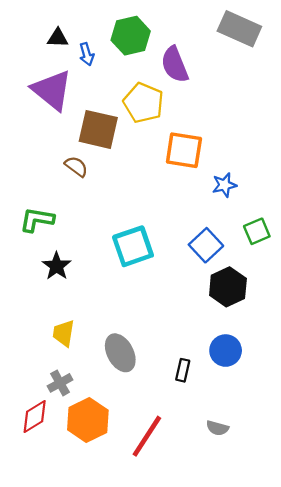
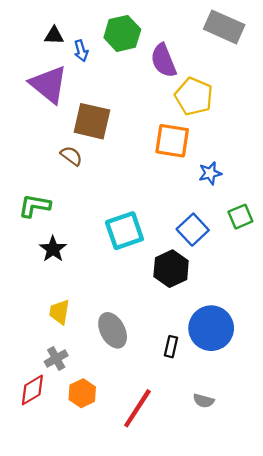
yellow pentagon: (143, 103) -> (194, 96), moved
black hexagon: (228, 287) -> (171, 269), moved
blue circle: (226, 351) -> (211, 328), size x1.5
orange hexagon: (88, 420) -> (82, 393), size x0.7

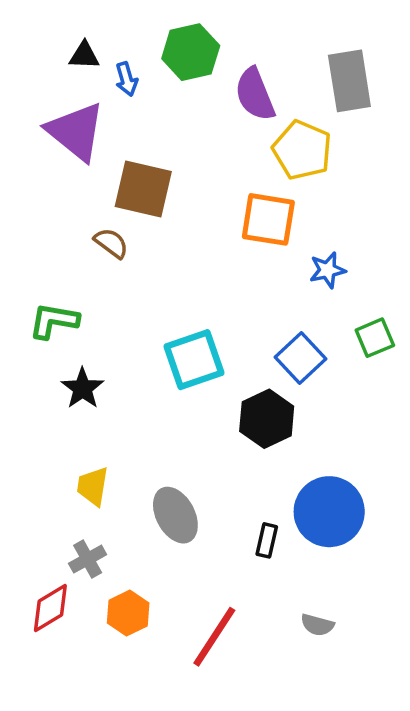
gray rectangle: (224, 27) -> (349, 81), moved, turned 57

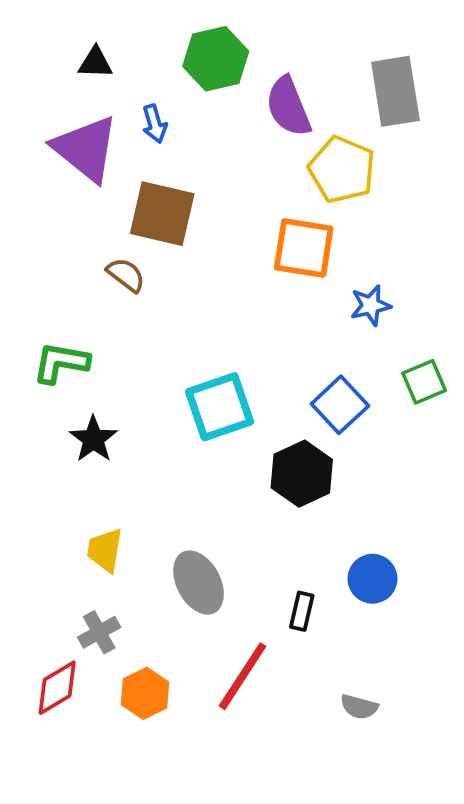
blue arrow: (126, 79) -> (155, 124), moved
blue circle: (329, 512) -> (372, 579), size x0.6
red line: (214, 637) -> (243, 676), moved

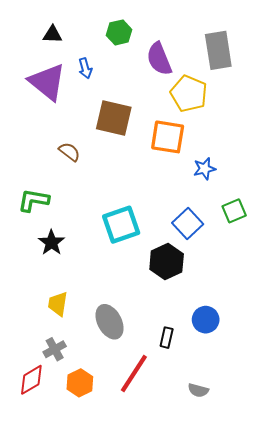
green hexagon: (216, 59) -> (119, 32), size x0.7
brown square: (162, 214) -> (114, 118), moved

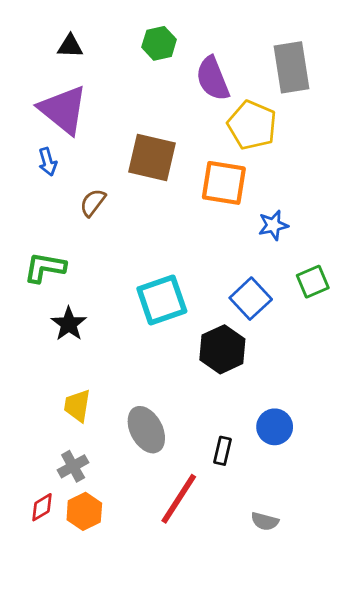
blue arrow: (85, 68) -> (48, 162), moved
brown semicircle: (69, 152) -> (93, 203), turned -90
red diamond: (31, 380) -> (42, 507), size x0.7
orange hexagon: (80, 383) -> (84, 511), moved

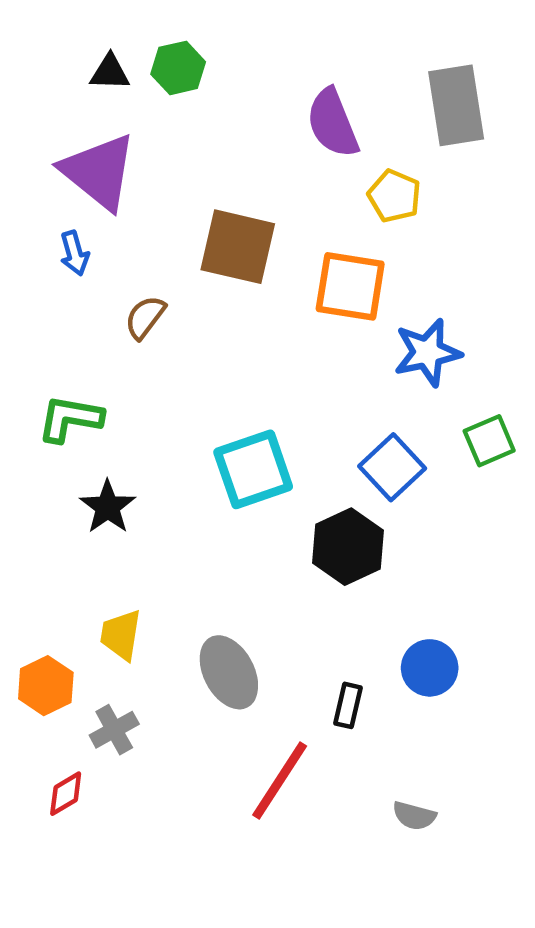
green hexagon: (159, 43) -> (178, 68), moved
yellow pentagon: (252, 125) -> (394, 196), size x0.7
blue star: (273, 225) -> (427, 353), size x1.4
orange hexagon: (84, 511) -> (46, 686), moved

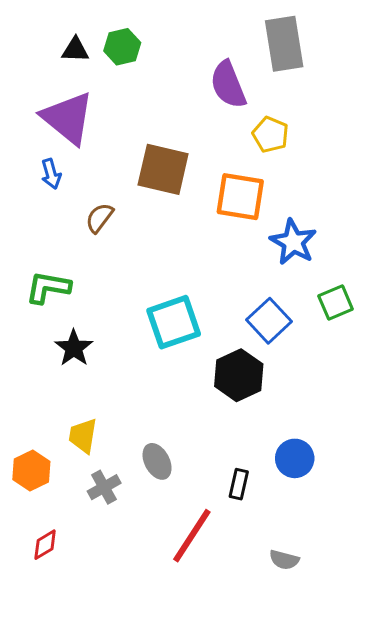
gray rectangle: (456, 105) -> (284, 44), moved
blue star: (427, 353) -> (293, 242), turned -30
gray ellipse: (229, 672) -> (157, 461), size x0.7
gray cross: (114, 730) -> (104, 487), moved

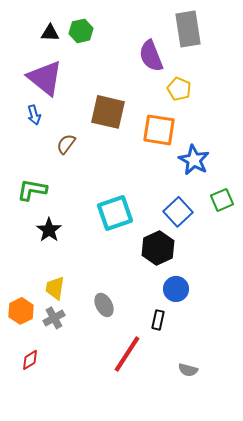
blue circle: (295, 458) -> (176, 289), moved
gray cross: (104, 487) -> (54, 318), moved

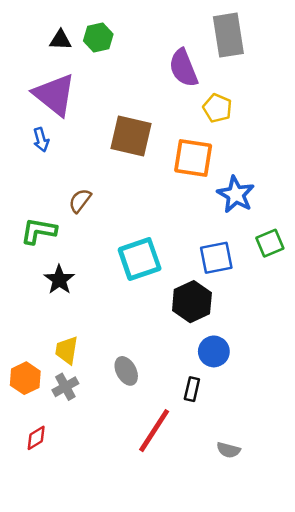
brown semicircle: (66, 144) -> (80, 201), moved
blue square: (178, 212) -> (216, 258), turned 32

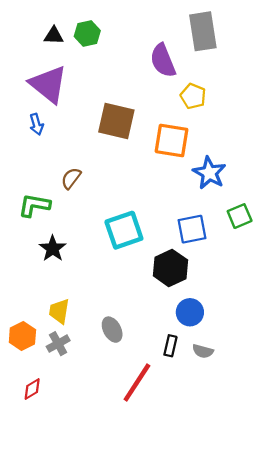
gray semicircle: (228, 450) -> (203, 351), moved

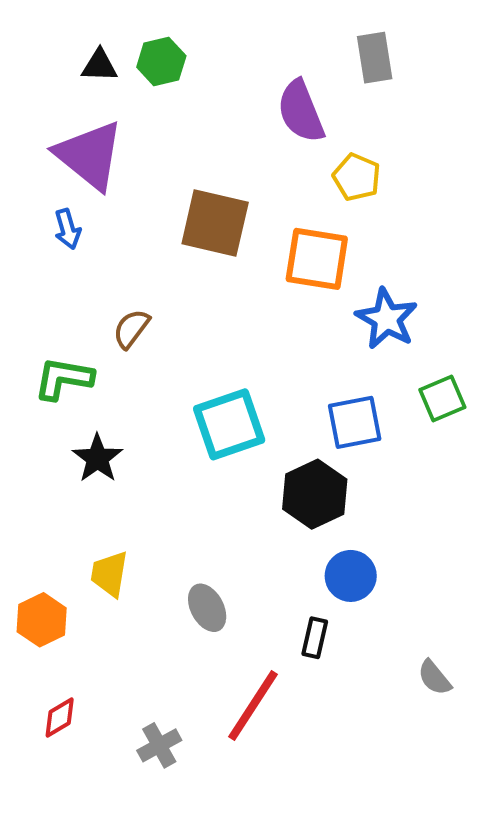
gray rectangle: (203, 31) -> (375, 58), size x0.7
gray cross: (58, 344) -> (159, 745), moved
gray semicircle: (203, 351) -> (434, 678), moved, turned 36

